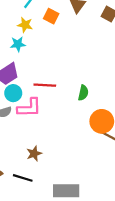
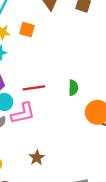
orange square: (51, 16) -> (27, 30), moved

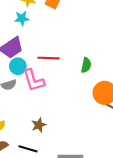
pink L-shape: (23, 113) -> (34, 80), turned 75

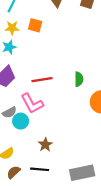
cyan circle: (18, 66) -> (21, 121), moved

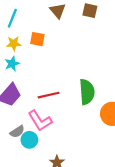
green semicircle: (79, 79) -> (87, 92), size x1.6

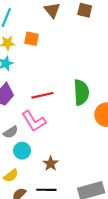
cyan circle: (29, 140) -> (22, 151), moved

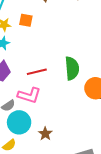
pink L-shape: (34, 121) -> (29, 95), turned -40
cyan circle: (22, 151) -> (19, 122), size x1.5

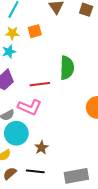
orange square: (26, 20) -> (35, 31), turned -32
green semicircle: (72, 68) -> (67, 68), moved

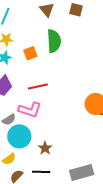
orange square: (35, 31) -> (30, 53), moved
green semicircle: (67, 68) -> (54, 41), moved

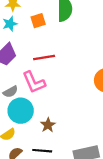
pink L-shape: (30, 110) -> (34, 82), turned 45

